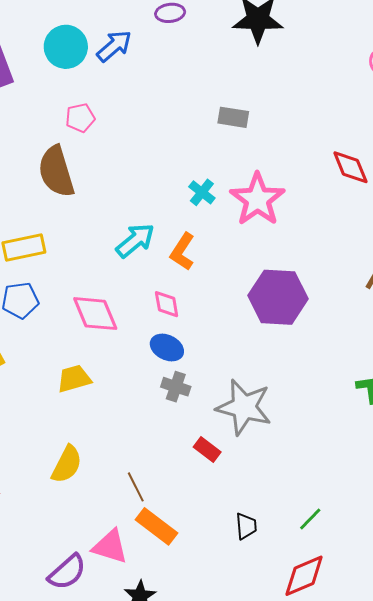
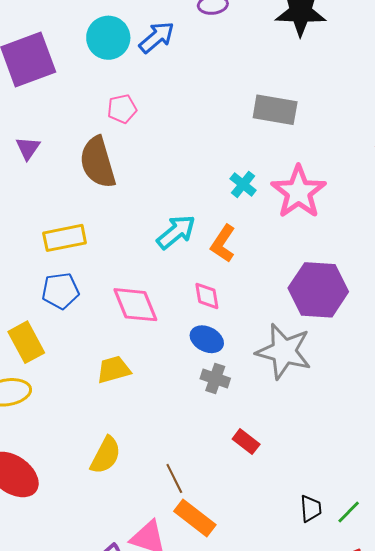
gray rectangle: (233, 117) -> (275, 110), size x1.4
gray star: (244, 407) -> (284, 351), moved
black trapezoid: (246, 526) -> (311, 509), moved

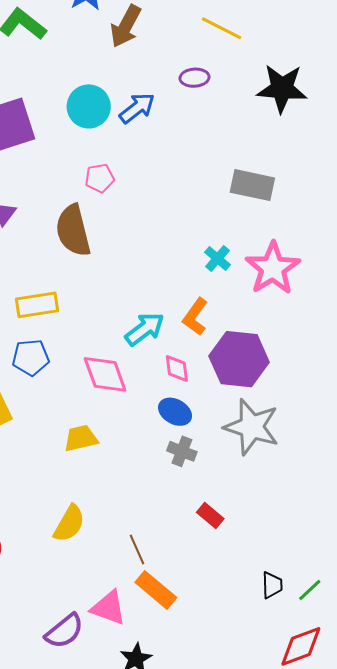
cyan arrow: (176, 232) -> (145, 329), moved
purple hexagon: (318, 290) -> (239, 359), moved

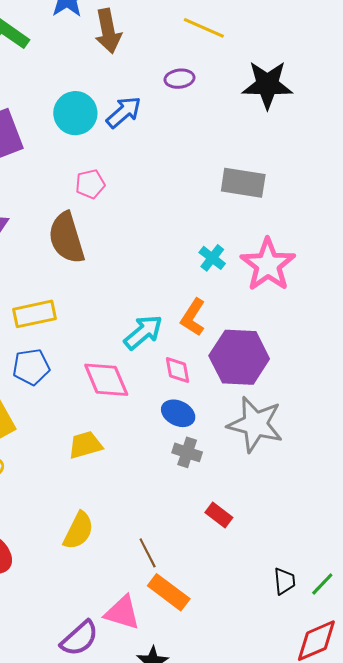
brown arrow: (126, 26) -> (108, 31), turned -36

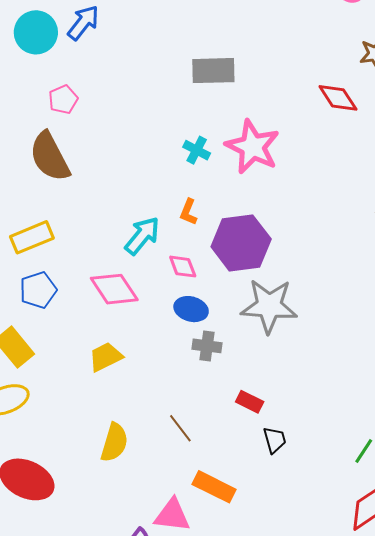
orange L-shape: (193, 317) -> (188, 212), size x0.7
brown line: (148, 553) -> (180, 428), moved
black trapezoid: (284, 581) -> (275, 440), moved

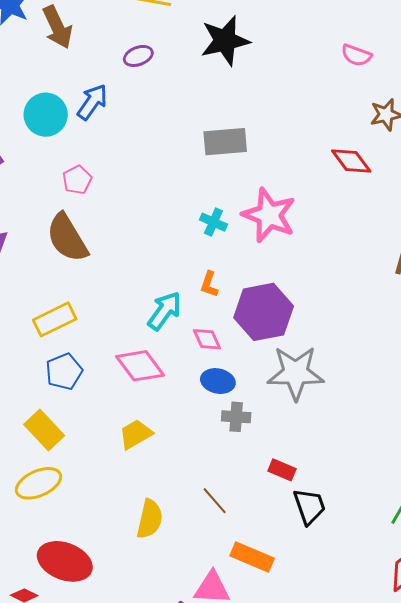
black trapezoid: (275, 440) -> (309, 506), size x1.4

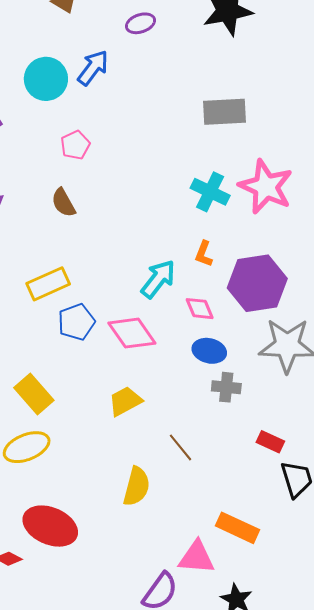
cyan cross: (213, 222) -> (210, 192), size x1.4
brown semicircle: (67, 238) -> (63, 203), size x0.6
blue pentagon: (64, 372) -> (76, 322), moved
brown line: (215, 501) -> (181, 447), moved

